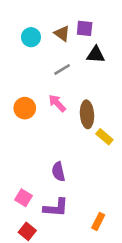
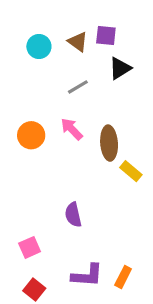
black triangle: (96, 55) -> (120, 68), turned -36
pink square: (24, 198) -> (30, 247), turned 35
purple L-shape: (56, 208) -> (87, 275), moved

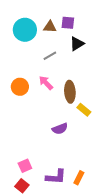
brown triangle: (78, 42) -> (50, 27), turned -32
cyan circle: (39, 46) -> (25, 30), size x1.5
purple semicircle: (73, 215) -> (60, 129), moved, turned -98
pink square: (30, 247) -> (25, 166), moved

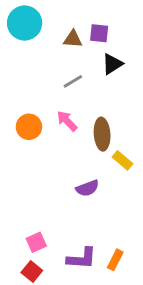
cyan circle: (25, 30) -> (25, 23), moved

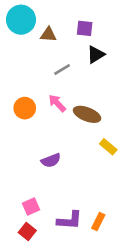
brown triangle: (73, 39) -> (48, 35), moved
brown ellipse: (102, 134) -> (87, 114), turned -65
yellow rectangle: (123, 160) -> (108, 147), moved
purple semicircle: (87, 188) -> (51, 160), moved

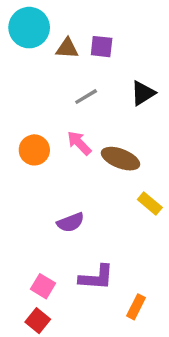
purple square: (85, 28) -> (102, 47), moved
black triangle: (96, 55) -> (143, 93), moved
pink square: (31, 207) -> (43, 286), turned -35
purple L-shape: (70, 220) -> (96, 278), moved

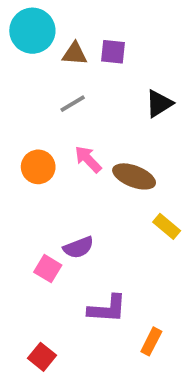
gray line: (86, 97) -> (73, 104), moved
pink square: (43, 286) -> (48, 269), moved

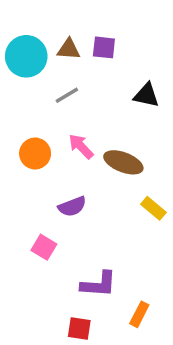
cyan circle: (32, 31) -> (26, 56), moved
black triangle: (159, 104) -> (146, 95), turned 44
purple semicircle: (78, 247) -> (72, 207), moved
red square: (42, 357) -> (79, 328), moved, turned -30

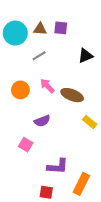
black triangle: (146, 95) -> (86, 56), turned -35
orange rectangle: (139, 314) -> (81, 184), size x1.5

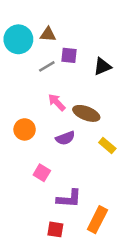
purple square: (61, 28) -> (69, 55), moved
orange circle: (20, 90) -> (25, 129), moved
purple semicircle: (42, 121) -> (65, 138), moved
pink square: (26, 145) -> (42, 173), moved

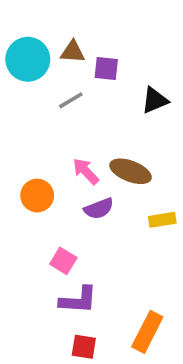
purple square: (69, 55) -> (106, 69), moved
pink arrow: (57, 102) -> (86, 171), moved
yellow rectangle: (107, 146) -> (162, 220), turned -49
purple L-shape: (69, 199) -> (78, 300), moved

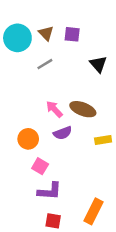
brown triangle: (73, 52) -> (46, 33), turned 42
purple square: (106, 69) -> (72, 34), moved
black triangle: (155, 100) -> (98, 64), turned -48
orange circle: (37, 196) -> (28, 139), moved

